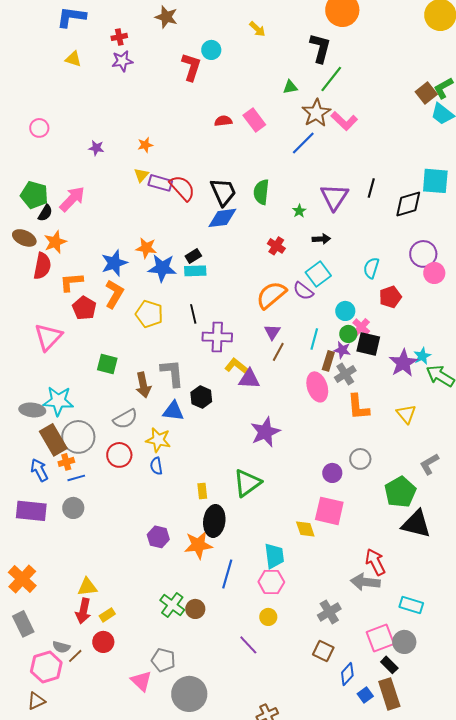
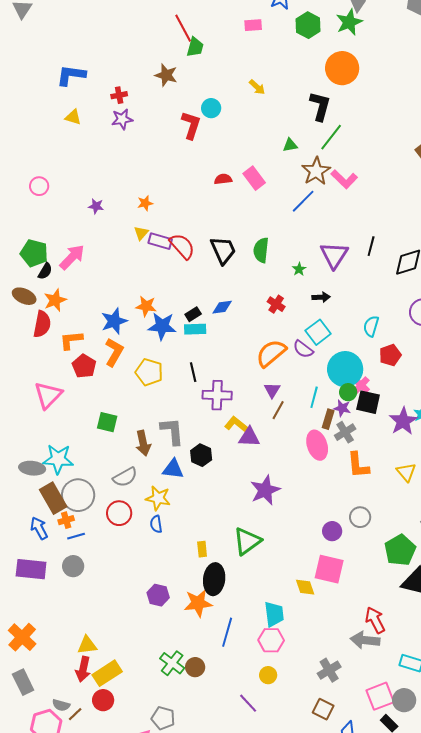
blue diamond: (222, 218) -> (222, 307), moved, size x0.7
cyan circle: (345, 311) -> (345, 369), size x1.8
yellow rectangle: (107, 615) -> (107, 673), size x1.8

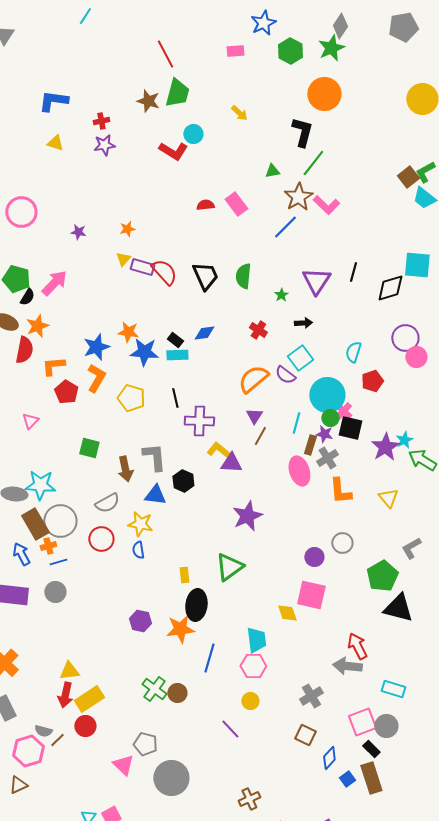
green trapezoid: (195, 47) -> (177, 93), moved, size x1.4
red L-shape: (191, 125) -> (173, 151), turned 104
pink circle: (39, 186) -> (21, 212), size x1.6
black rectangle: (193, 314) -> (175, 340), turned 70
pink triangle: (48, 395) -> (30, 421), size x0.6

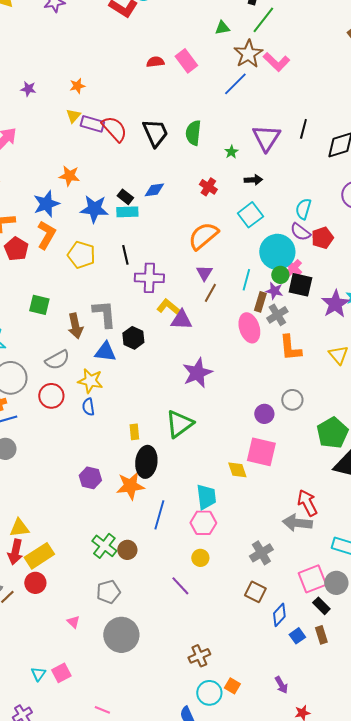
orange star: (128, 332) -> (69, 176), moved
purple semicircle: (285, 375) -> (300, 232), moved
gray pentagon: (145, 744) -> (108, 592), moved, turned -30
pink triangle: (123, 765) -> (73, 622), size x0.6
brown rectangle: (371, 778) -> (321, 635), size x0.6

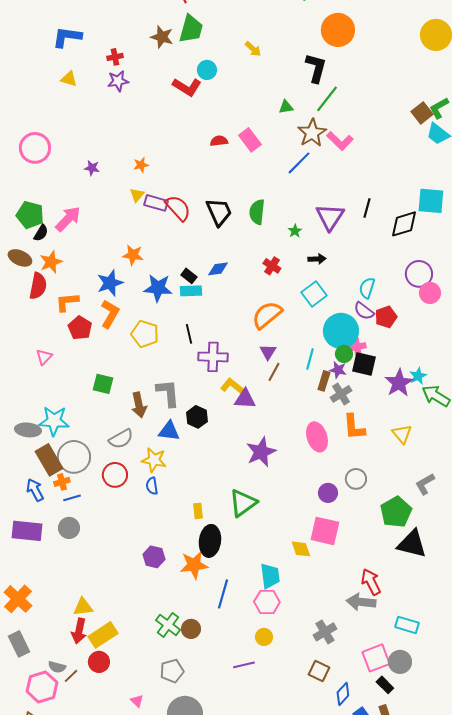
pink cross: (293, 268) -> (357, 347), turned 36
pink ellipse: (249, 328) -> (317, 437), moved
purple line: (180, 586) -> (244, 665), turned -60

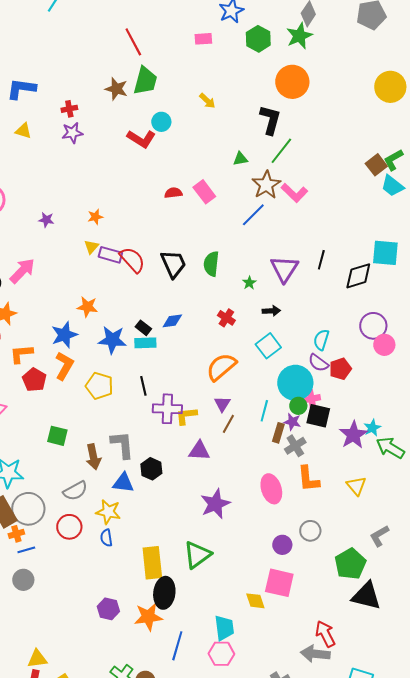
yellow L-shape: (232, 386) -> (186, 416), moved, turned -45
yellow rectangle: (198, 511) -> (152, 563), size x2.0

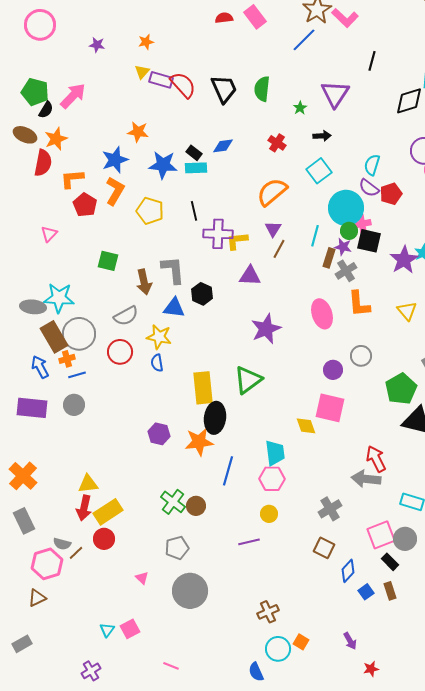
black line: (321, 260) -> (372, 61), moved

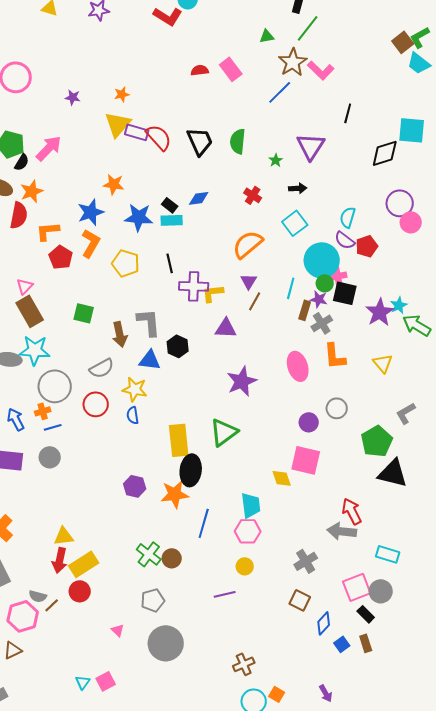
yellow triangle: (142, 72) -> (118, 124), size x1.8
brown rectangle: (54, 337) -> (30, 311), moved

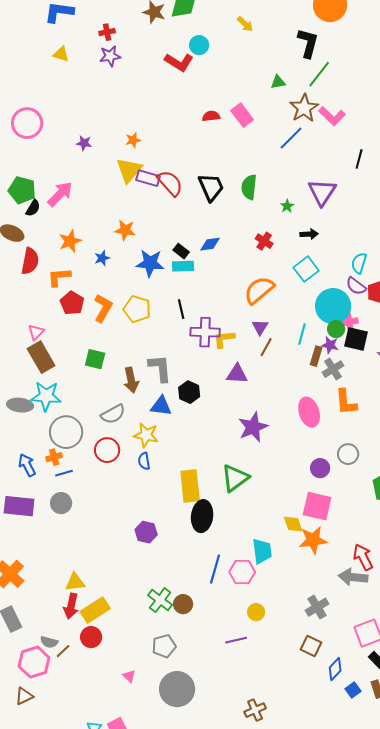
orange star: (32, 191) -> (70, 241), moved
blue star: (91, 212) -> (102, 258), size x0.6
orange L-shape: (91, 243) -> (103, 308), moved
orange star: (175, 494) -> (313, 540), moved
pink hexagon: (248, 531) -> (242, 572), moved

